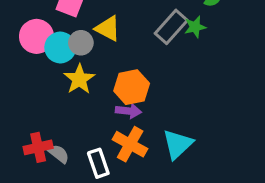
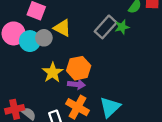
yellow star: (79, 79) -> (53, 72), moved

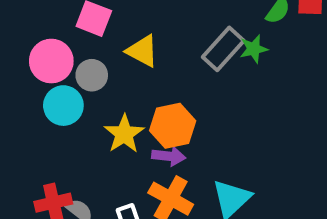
gray circle: (44, 38) -> (92, 75), moved
cyan circle: (30, 41) -> (63, 106), moved

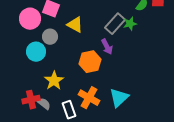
pink circle: (51, 61) -> (30, 19), moved
yellow star: (124, 134) -> (54, 81), moved
purple arrow: (169, 156) -> (107, 47), moved, turned 56

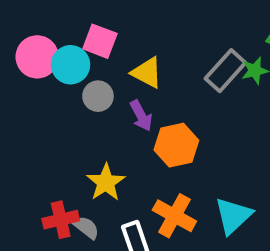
pink circle: (30, 19) -> (37, 57), moved
purple arrow: (107, 47) -> (141, 116), moved
cyan circle: (36, 52) -> (70, 65), moved

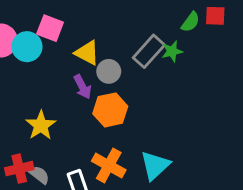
gray circle: (98, 96) -> (109, 71), moved
yellow star: (106, 182) -> (41, 125), moved

